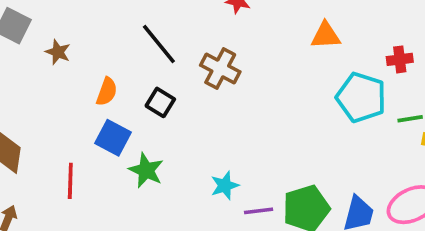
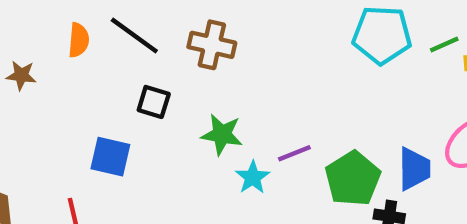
orange semicircle: (107, 92) -> (79, 40), moved
green star: (146, 170) -> (222, 134), moved
purple line: (259, 211) -> (294, 153), moved

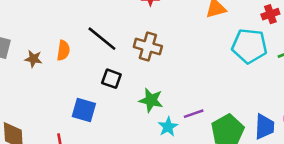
orange semicircle: (79, 40) -> (63, 50), moved

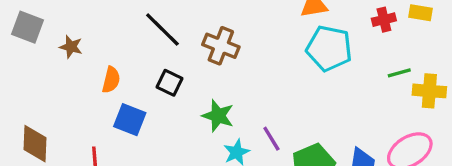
cyan pentagon: (249, 46) -> (329, 48), moved
orange semicircle: (63, 50) -> (111, 80), moved
purple line: (194, 114) -> (271, 139), turned 72

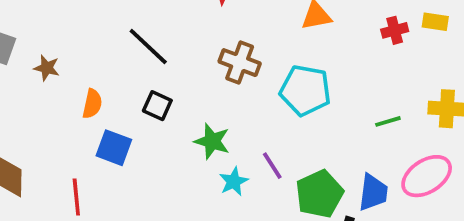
brown cross: (221, 46) -> (240, 63), moved
cyan pentagon: (329, 48) -> (305, 90), moved
green line: (399, 73) -> (388, 121), moved

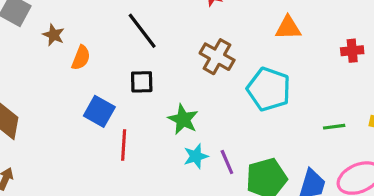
orange semicircle: (92, 104) -> (81, 58), moved
black square: (157, 106) -> (142, 82), turned -35
purple line: (272, 166) -> (227, 162), moved
red line: (76, 197) -> (124, 145), moved

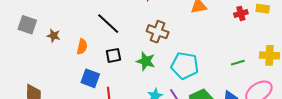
orange semicircle: (81, 58) -> (82, 47), moved
cyan pentagon: (269, 89) -> (185, 66), moved
green star: (183, 119) -> (146, 61), moved

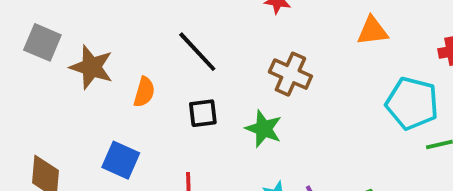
brown star: (54, 36) -> (91, 67), size x1.6
cyan pentagon: (185, 66) -> (412, 103), moved
blue square: (90, 78) -> (121, 160), moved

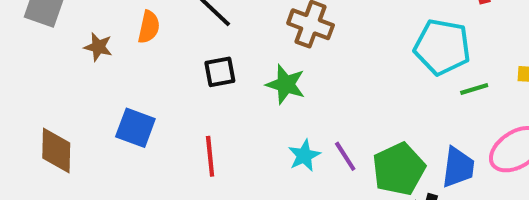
brown star: (91, 67) -> (98, 47), moved, size x0.6
orange semicircle: (144, 92) -> (149, 27), moved

